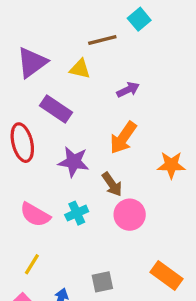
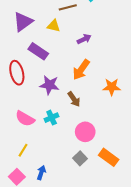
pink circle: (130, 215) -> (85, 132), moved
gray square: (102, 282) -> (80, 158), moved, turned -32

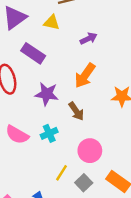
yellow line: (23, 150) -> (61, 173), moved

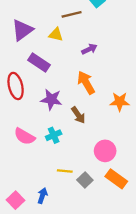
orange arrow: (85, 75) -> (86, 83), turned 115
pink circle: (90, 151) -> (105, 151), moved
yellow line: (61, 173) -> (65, 171), turned 64

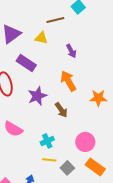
purple arrow: (89, 49) -> (71, 51), turned 88
purple star: (51, 99) -> (37, 96), turned -30
cyan cross: (54, 135) -> (47, 141), moved

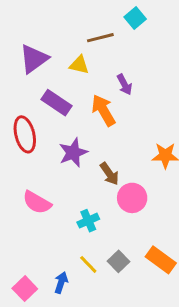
orange arrow: (68, 81) -> (103, 110), moved
pink circle: (85, 142) -> (132, 198), moved
yellow line: (49, 160) -> (88, 264), moved, turned 40

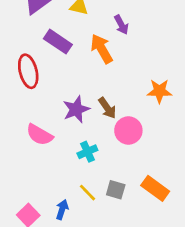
purple star: (73, 153) -> (76, 109), moved
gray square: (119, 261) -> (116, 190), turned -30

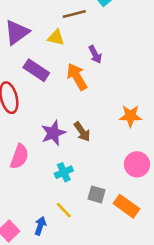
pink circle: (128, 131) -> (137, 164), moved
pink semicircle: (40, 135) -> (19, 156), turned -100
gray square: (116, 190) -> (96, 194), moved

